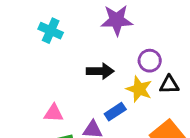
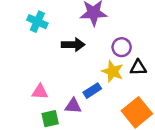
black arrow: (100, 71) -> (73, 45), moved

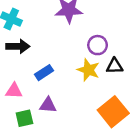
black arrow: (73, 45) -> (18, 46), moved
blue rectangle: (92, 91) -> (44, 73), moved

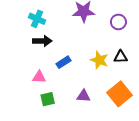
purple circle: (98, 45) -> (118, 22), moved
purple triangle: (48, 105) -> (84, 96), moved

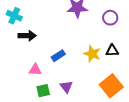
cyan cross: (37, 19) -> (14, 16), moved
black arrow: (42, 41) -> (27, 36), moved
purple triangle: (84, 96) -> (66, 87), moved, turned 48

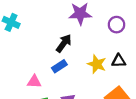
black arrow: (27, 36) -> (64, 43), moved, turned -54

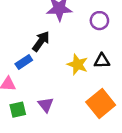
blue rectangle: (59, 66) -> (24, 62), moved

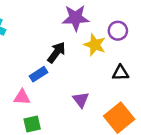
yellow star: (77, 64) -> (95, 45), moved
purple triangle: (46, 105) -> (81, 100), moved

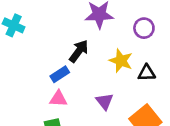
yellow star: (95, 45) -> (121, 61), moved
pink triangle: (22, 97) -> (58, 99), moved

